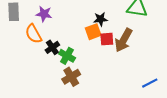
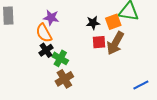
purple star: (44, 14) -> (51, 18), moved
orange square: (93, 32) -> (113, 22), moved
orange semicircle: (34, 34) -> (44, 33), moved

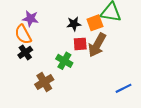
green cross: (60, 58) -> (64, 61), moved

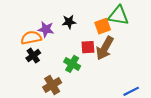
purple star: (31, 19) -> (46, 29), moved
black star: (74, 24) -> (69, 22), moved
orange semicircle: (23, 34) -> (31, 38), turned 108

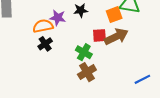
brown arrow: (105, 48) -> (116, 36), turned -145
brown cross: (52, 85) -> (87, 72), moved

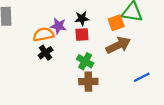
red square: (99, 35) -> (82, 34), moved
brown cross: (87, 72) -> (88, 82), turned 30
blue line: (142, 79) -> (142, 77), moved

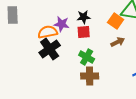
orange square: (116, 23) -> (116, 21), turned -35
brown arrow: (118, 45) -> (118, 42), size x0.6
black cross: (46, 53) -> (50, 49), size x1.5

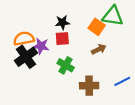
purple star: (62, 24) -> (41, 46), moved
brown cross: (90, 76) -> (89, 86), moved

